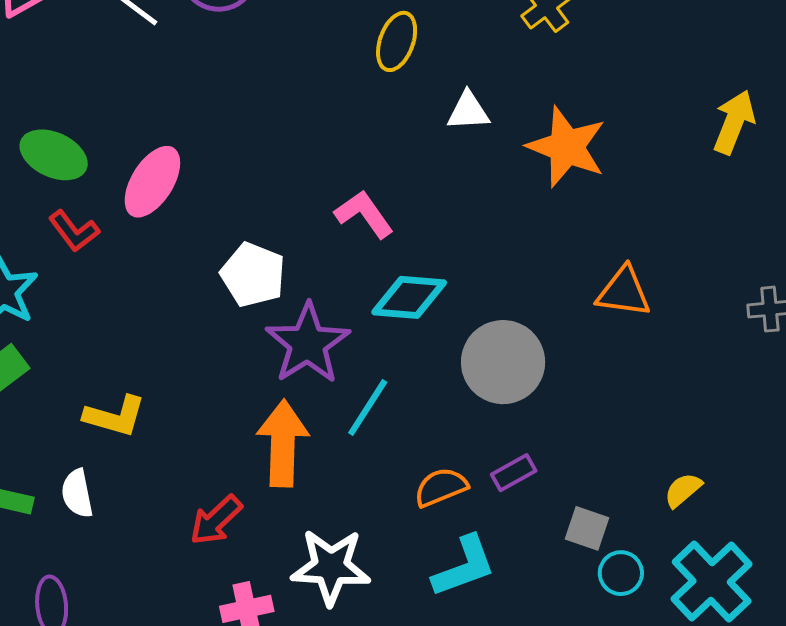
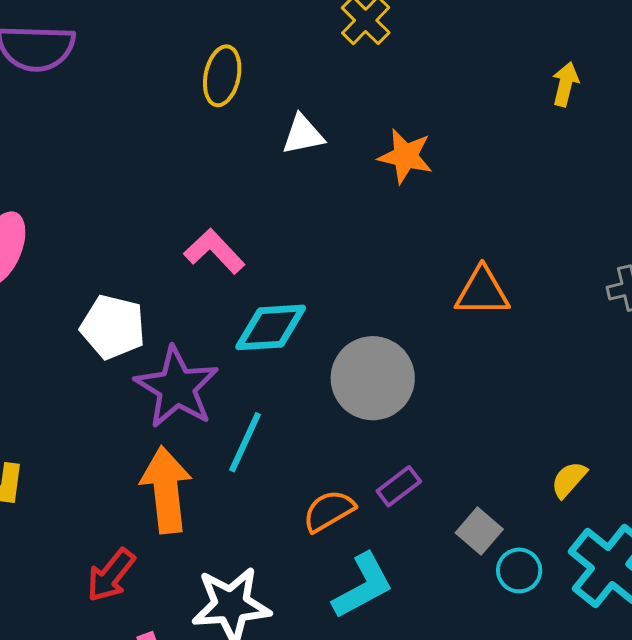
yellow arrow: (734, 122) -> (565, 84), moved, size x0.7
orange star: (567, 147) -> (405, 156), size x0.7
gray square: (587, 528) -> (479, 531), turned 30

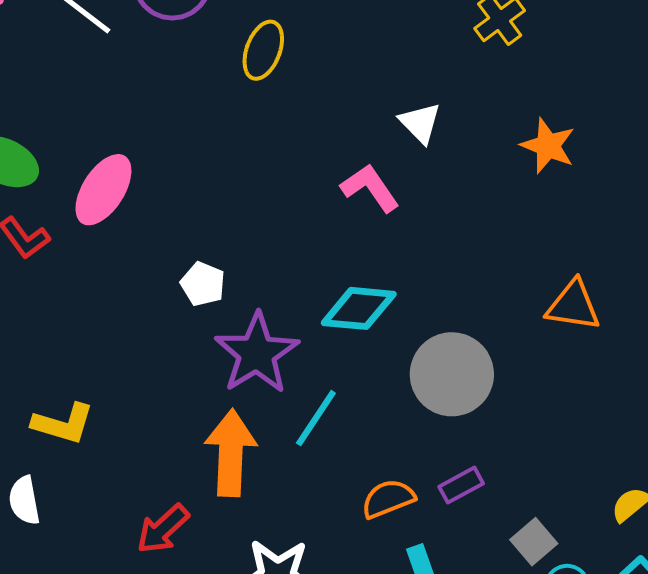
yellow ellipse: (222, 76) -> (263, 50), moved
white triangle: (303, 135) -> (420, 123), turned 48
orange star: (405, 156) -> (548, 146), moved
pink L-shape: (214, 251) -> (370, 188), moved
white pentagon: (113, 327) -> (203, 284), size x0.7

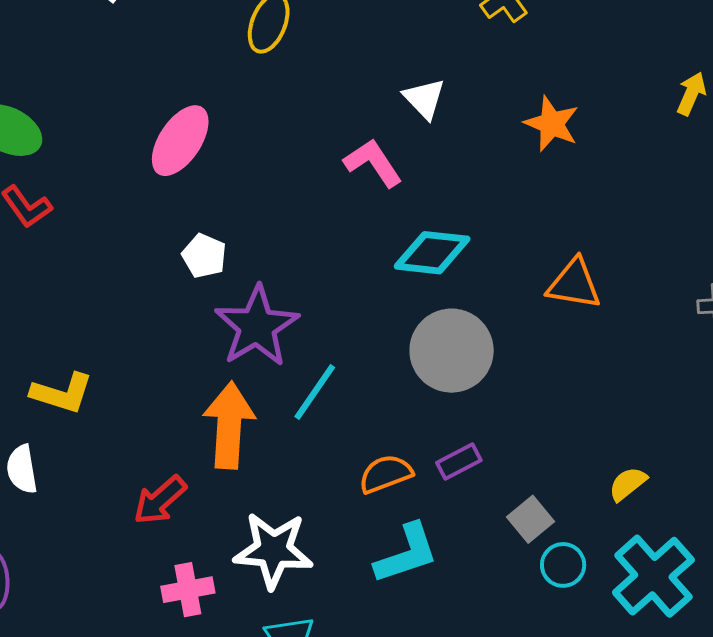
pink ellipse: (103, 190) -> (180, 141), moved
cyan diamond: (359, 308) -> (432, 253), moved

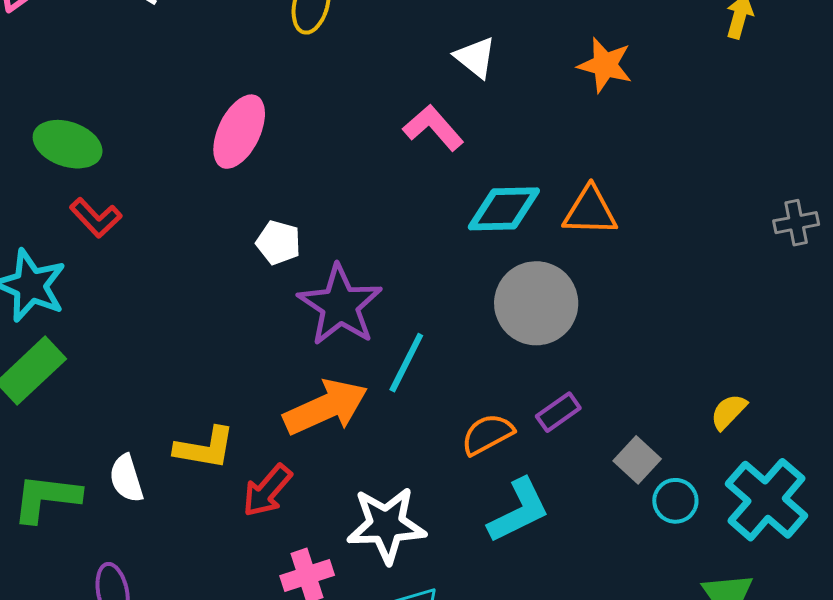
orange triangle: (574, 284) -> (590, 211), moved
yellow L-shape: (62, 393) -> (205, 448), moved
orange arrow: (229, 425) -> (326, 407), turned 70

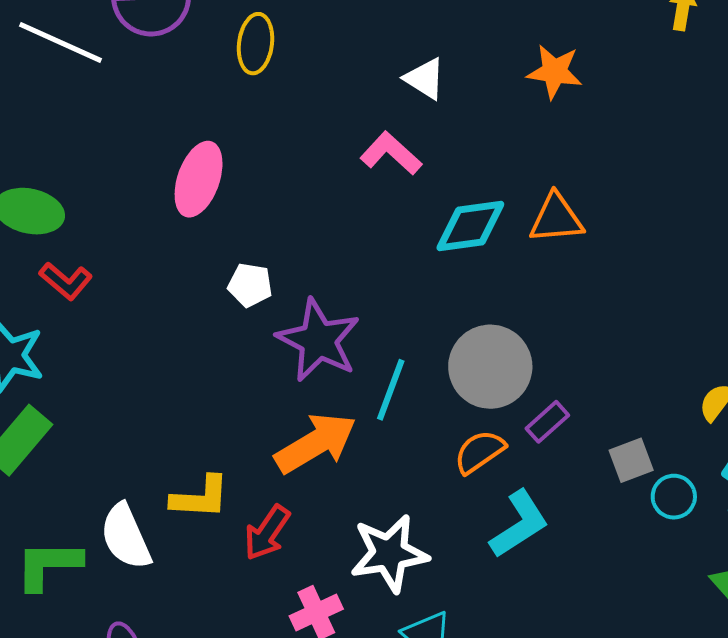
gray circle: (536, 303) -> (490, 367), moved
gray square: (637, 460) -> (631, 460), turned 33
white semicircle: (126, 478) -> (126, 537), size x1.4

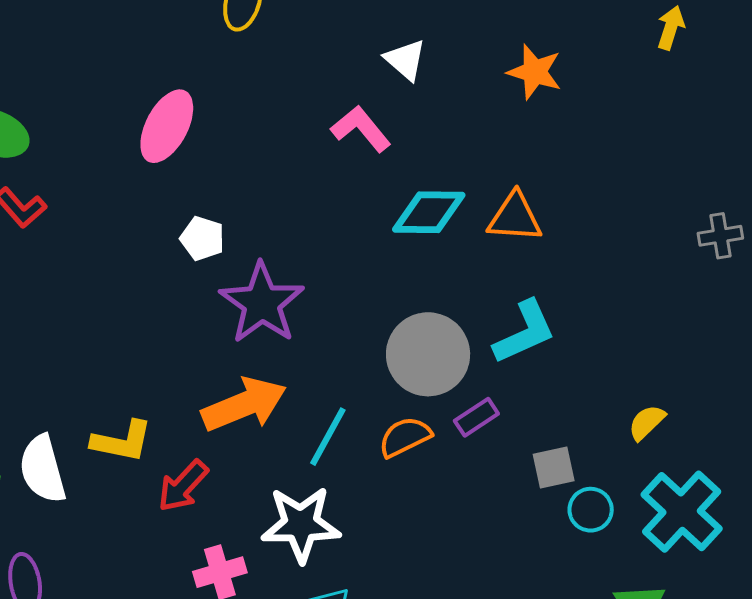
cyan line: (391, 390) -> (328, 437), moved
cyan L-shape: (519, 524) -> (525, 332), moved

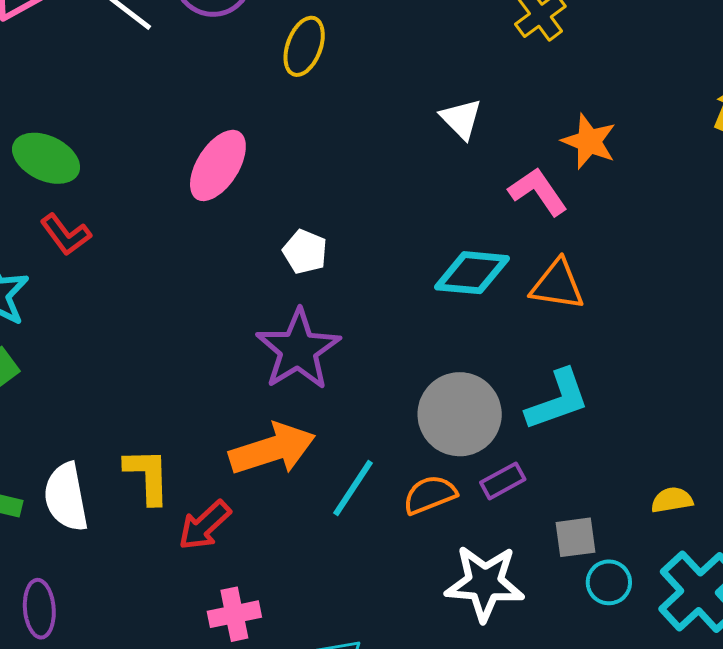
pink L-shape: (361, 129) -> (538, 191), moved
white pentagon: (202, 238) -> (305, 252), moved
yellow semicircle: (647, 422) -> (672, 500), turned 30
yellow L-shape: (122, 441) -> (147, 476), turned -108
white star: (301, 524) -> (485, 583), moved

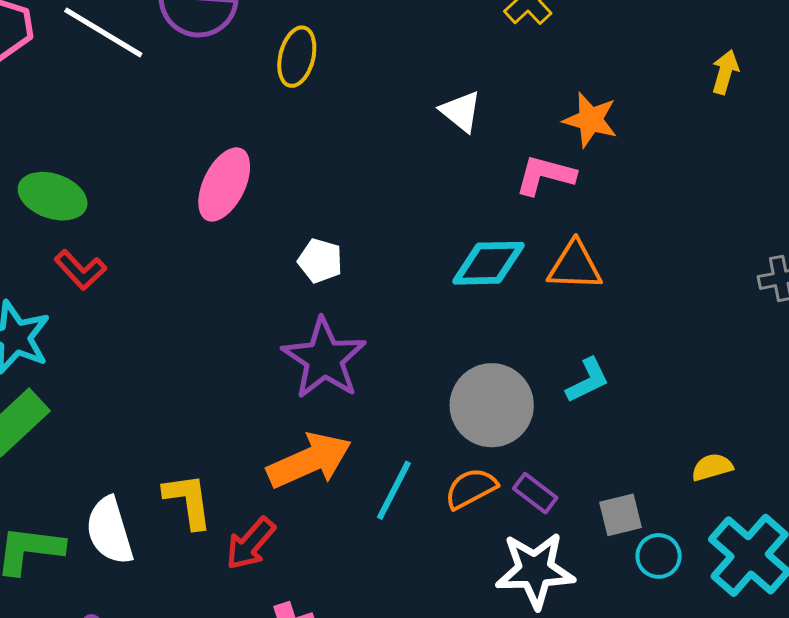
pink L-shape: (538, 191) -> (545, 175), turned -34
cyan L-shape: (558, 400) -> (588, 380), size x0.7
purple rectangle: (503, 481) -> (535, 493), moved, turned 72

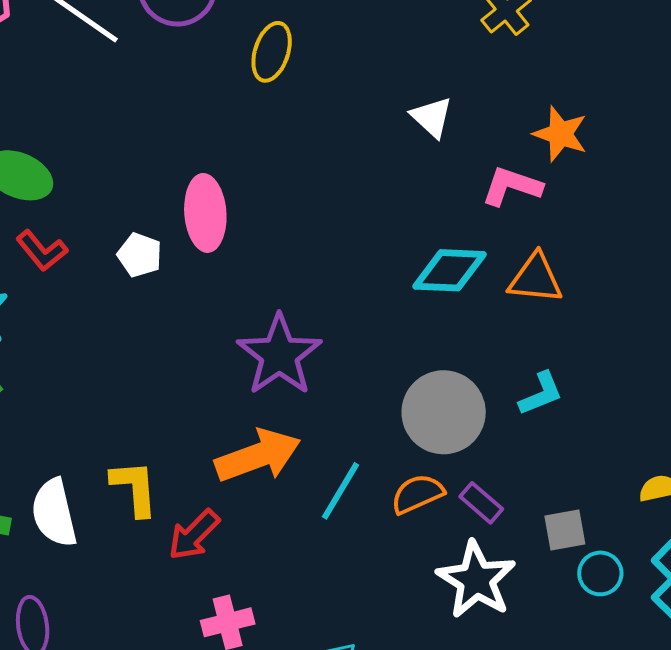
pink ellipse: (224, 184) -> (205, 213), moved, turned -34
white pentagon: (320, 261) -> (140, 255), moved
white star: (535, 570) -> (476, 580), turned 30

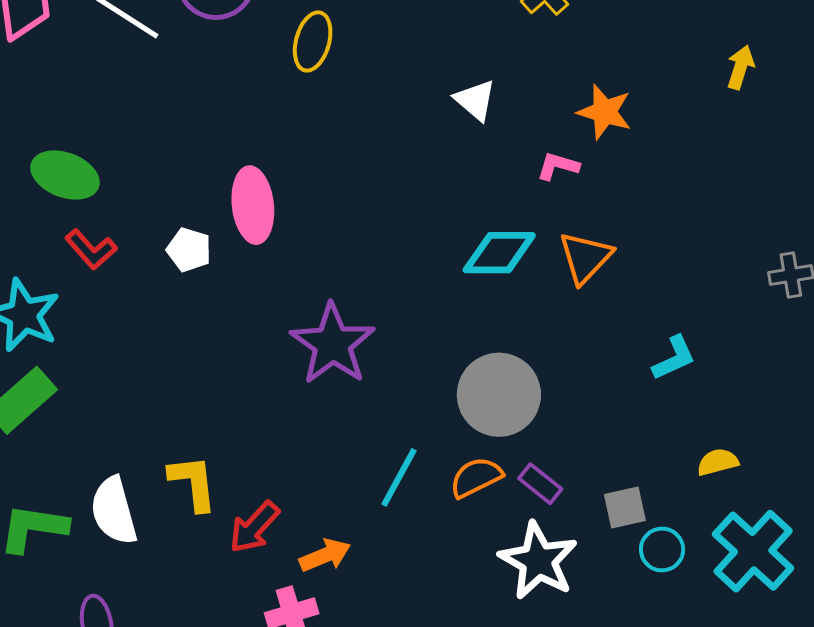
pink L-shape: (512, 186) -> (558, 166), size x0.7
orange triangle: (535, 279) -> (585, 257), turned -50
cyan L-shape: (541, 394) -> (674, 358), moved
orange arrow: (258, 456) -> (325, 555), moved, size x0.6

